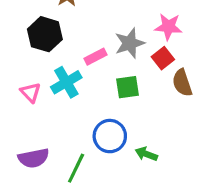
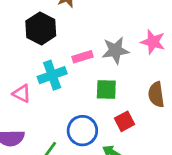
red square: (163, 58) -> (124, 121), moved
pink triangle: (31, 92) -> (22, 93), moved, turned -30

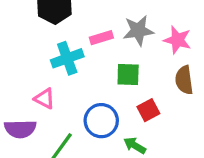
pink star: (153, 42) -> (177, 40), moved
pink triangle: (22, 93) -> (45, 99), moved

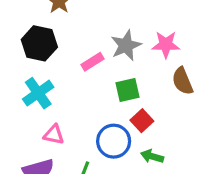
cyan cross: (67, 58) -> (38, 93), moved
red square: (148, 110) -> (142, 121), moved

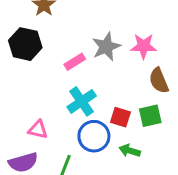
green square: (127, 90) -> (150, 116), moved
cyan cross: (38, 93) -> (82, 101), moved
red square: (142, 121) -> (120, 117), turned -30

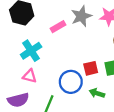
cyan cross: (82, 101) -> (31, 51), moved
red square: (120, 117) -> (91, 68), turned -32

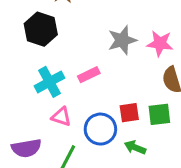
pink rectangle: (58, 27) -> (89, 75), moved
pink triangle: (30, 76) -> (61, 117), moved

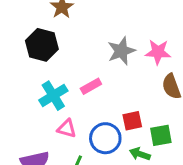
green square: (159, 114) -> (161, 135), moved

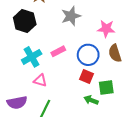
gray star: (121, 51) -> (71, 16), moved
red square: (132, 121) -> (87, 76), turned 32
blue circle: (105, 138) -> (88, 55), moved

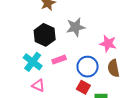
black hexagon: (25, 21) -> (45, 35), moved
cyan cross: (32, 57) -> (33, 62), turned -30

